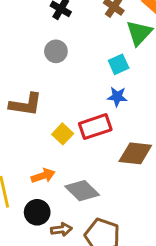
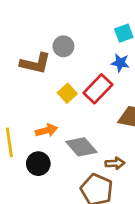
gray circle: (56, 51) -> (63, 46), moved
red rectangle: (95, 127) -> (98, 89), turned -32
brown arrow: (61, 230) -> (115, 163), moved

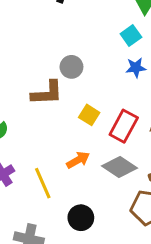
red rectangle: (98, 89) -> (124, 126), moved
black circle: (38, 164) -> (81, 218), moved

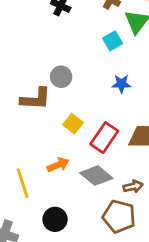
cyan square: (131, 36) -> (113, 41), moved

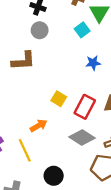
gray circle: (61, 77) -> (40, 30), moved
brown L-shape: (36, 99) -> (23, 61), moved
orange arrow: (58, 165) -> (39, 126), moved

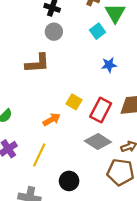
orange arrow: (39, 126) -> (52, 119), moved
yellow line: (25, 150) -> (39, 155), turned 50

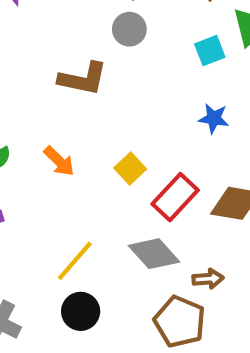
orange arrow: (52, 119) -> (59, 161), moved, turned 60
yellow line: (39, 155) -> (75, 261), moved

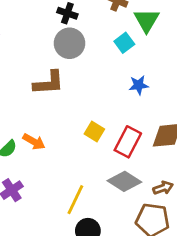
gray circle: (129, 29) -> (69, 43), size x1.4
orange arrow: (59, 161) -> (34, 142), moved

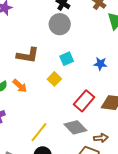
cyan square: (124, 43) -> (67, 59), moved
brown L-shape: (49, 83) -> (28, 55), moved
yellow square: (94, 132) -> (54, 79), moved

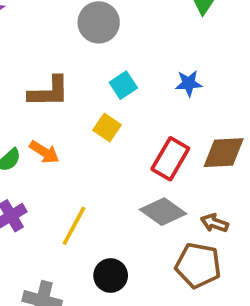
yellow line: (39, 132) -> (74, 226), moved
brown arrow: (101, 138) -> (214, 223), turned -144

